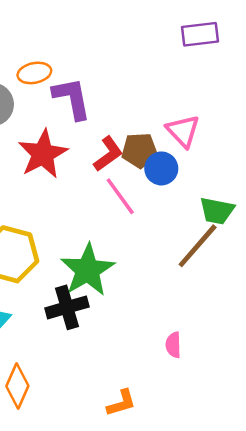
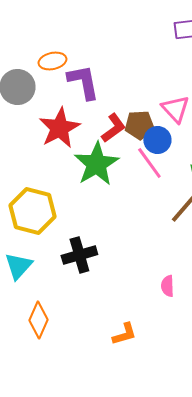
pink line: (120, 196) -> (149, 163), moved
green star: (88, 270) -> (96, 164), moved

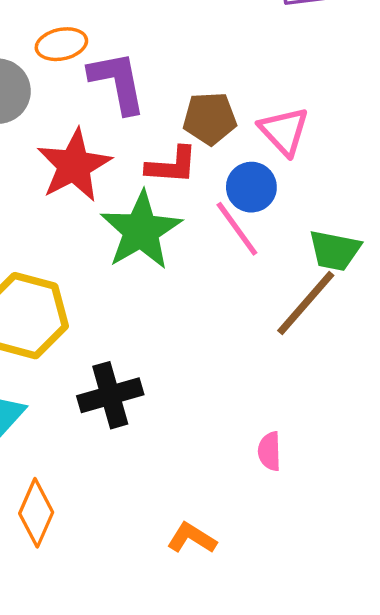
brown pentagon: (139, 125) -> (210, 118), moved
red L-shape: (113, 128) -> (172, 165), turned 40
orange L-shape: (124, 334) -> (192, 538), turned -132

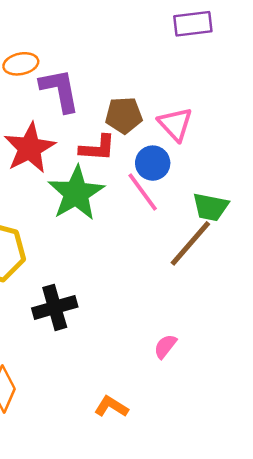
pink semicircle: (269, 451) -> (165, 346), turned 40

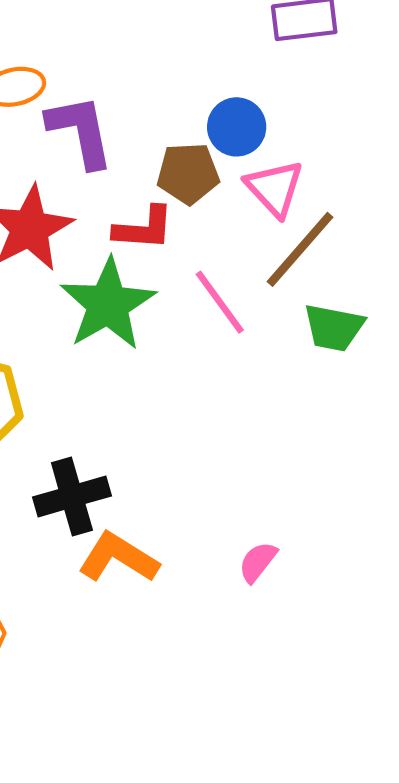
blue circle: (153, 163) -> (237, 127), moved
brown line: (190, 243) -> (300, 249), moved
orange L-shape: (111, 407) -> (118, 558), moved, size x1.4

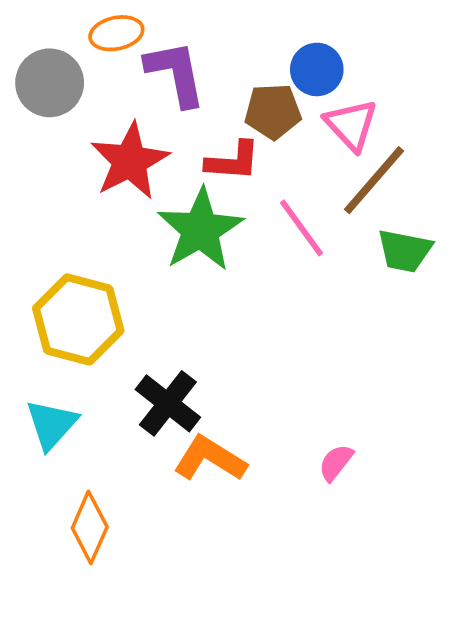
black cross: (72, 496) -> (168, 403), turned -36

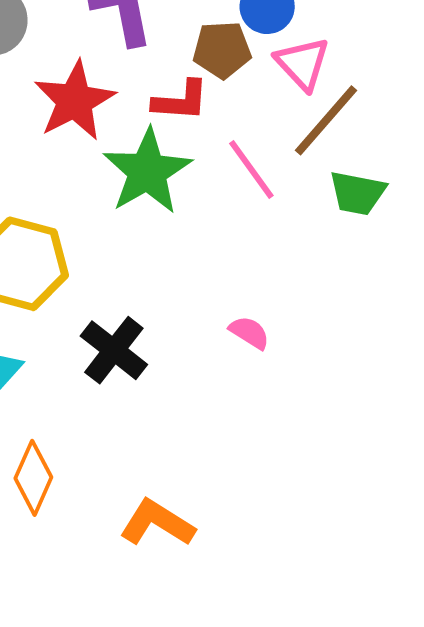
orange L-shape: (210, 459) -> (157, 523), moved
pink semicircle: (336, 463) -> (249, 333), moved, turned 84

